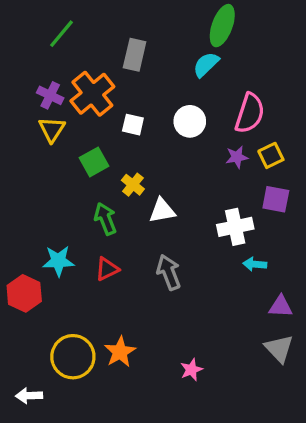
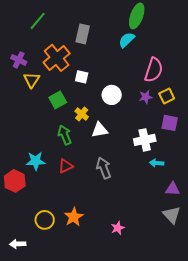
purple cross: (50, 95) -> (19, 60), moved
white circle: (190, 121) -> (112, 95), moved
yellow circle: (73, 357) -> (45, 220), size x0.7

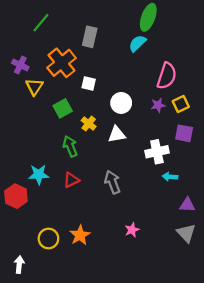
white triangle: (100, 130) -> (117, 134), moved
pink star: (118, 228) -> (132, 230), moved
white arrow: (18, 244) -> (19, 265), turned 98

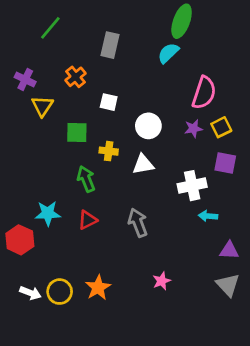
orange cross: (61, 63) -> (76, 77), size x0.6
green square: (63, 108) -> (77, 133), turned 30
yellow cross: (89, 124) -> (109, 151), turned -32
white arrow: (19, 265) -> (30, 293), moved, turned 105

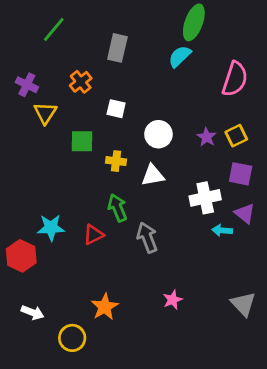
pink semicircle: (204, 93) -> (235, 79), moved
purple star: (193, 129) -> (207, 137), turned -30
green arrow: (86, 179) -> (117, 208), moved
purple triangle: (229, 250) -> (245, 213), moved, turned 36
yellow circle: (60, 292) -> (72, 338), moved

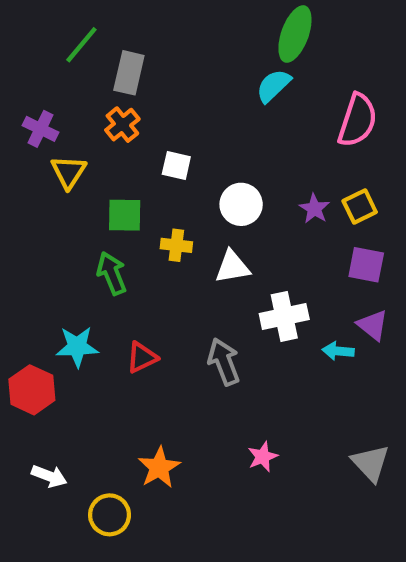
gray rectangle: (117, 48) -> (129, 73), moved
white cross: (205, 198) -> (284, 316), moved
green arrow: (117, 208) -> (112, 273), moved

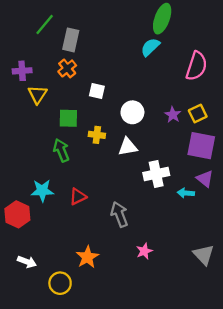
purple cross: (41, 129) -> (22, 71), turned -30
purple square: (366, 265) -> (201, 146), size x1.4
gray arrow: (224, 362) -> (119, 214), moved

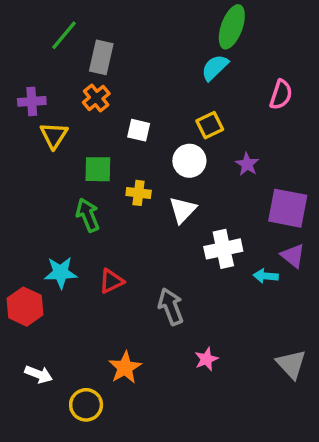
pink semicircle: (196, 66) -> (281, 95), size x0.7
yellow square: (198, 114) -> (210, 125), moved
white triangle: (128, 147) -> (183, 210), turned -36

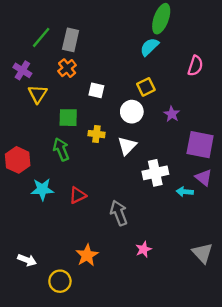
green line: (64, 35) -> (41, 37), moved
purple cross: (32, 101) -> (22, 70), turned 36
red hexagon: (25, 307) -> (18, 160), moved

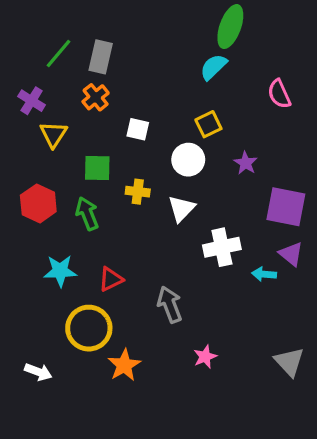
pink semicircle: (195, 66) -> (279, 94), turned 138
red hexagon: (18, 160) -> (38, 203), moved
yellow circle: (60, 281) -> (89, 328), moved, size x1.4

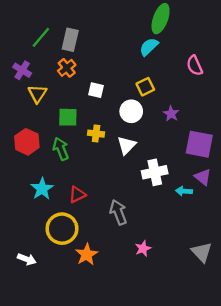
cyan star: (60, 271) -> (42, 189), turned -30

